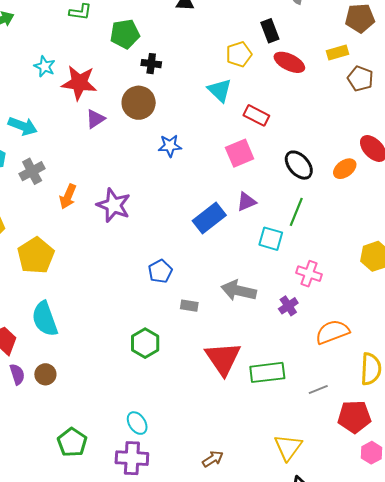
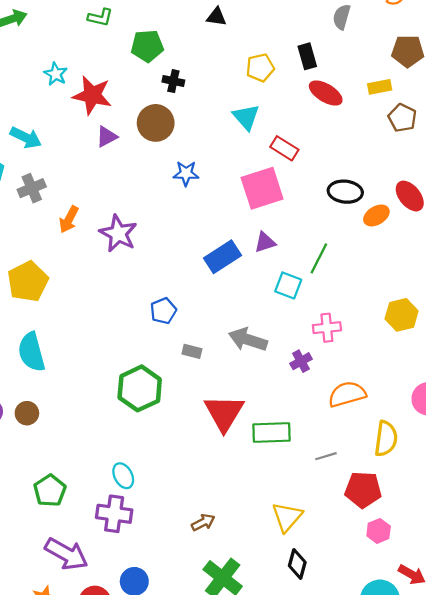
yellow pentagon: (239, 54) -> (260, 68), moved
pink square: (240, 153) -> (262, 188), size x1.4
black ellipse: (299, 165) -> (345, 192), moved, turned -48
pink cross: (309, 274) -> (327, 328), turned -30
green hexagon: (145, 343) -> (140, 388), size x1.4

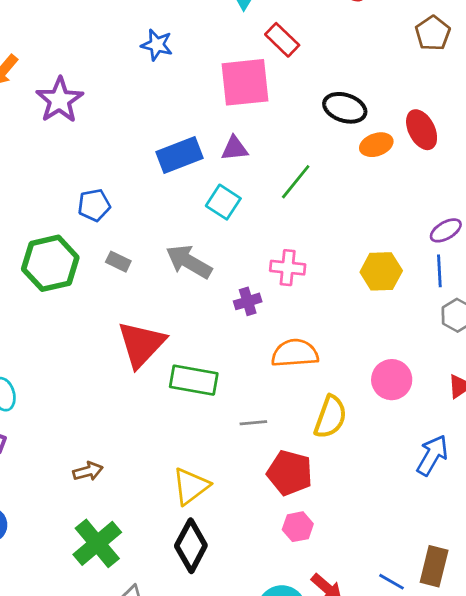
cyan square: (288, 285) -> (223, 202), moved
green hexagon: (140, 388) -> (50, 263), moved
black diamond: (297, 564) -> (191, 546), size x1.4

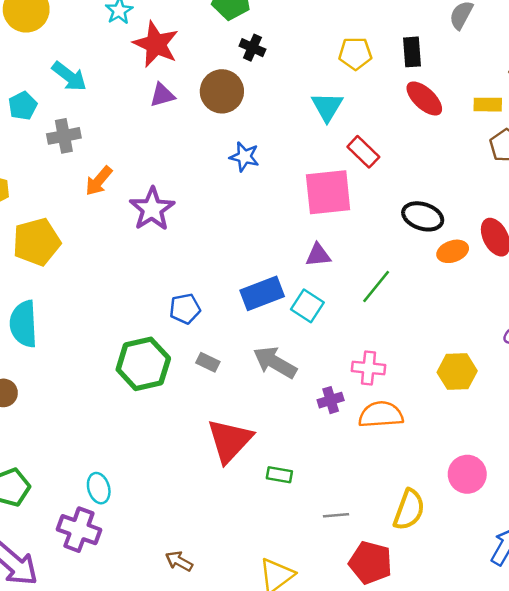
blue rectangle: (180, 155) -> (262, 293), moved
orange semicircle: (295, 353) -> (381, 415), moved
green rectangle: (194, 380) -> (279, 475), size x0.6
brown arrow: (88, 471) -> (179, 561), turned -136

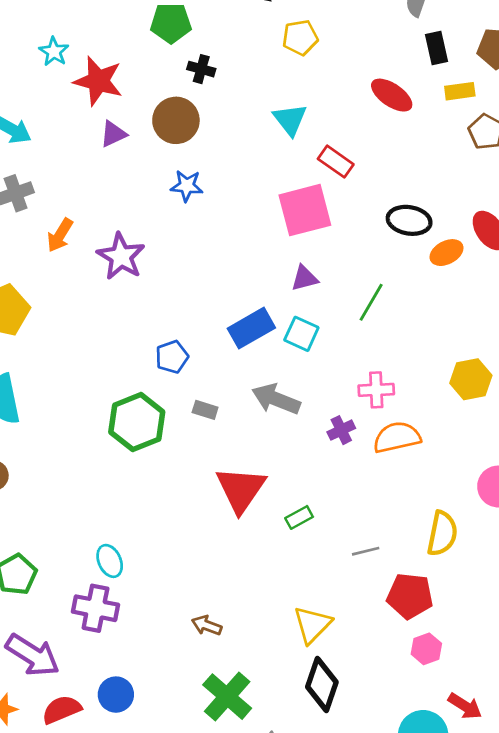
black rectangle: (412, 52) -> (436, 48), moved
yellow pentagon: (355, 53) -> (300, 38), moved
blue star: (244, 157) -> (187, 186), moved
green rectangle: (279, 475) -> (299, 517), turned -30

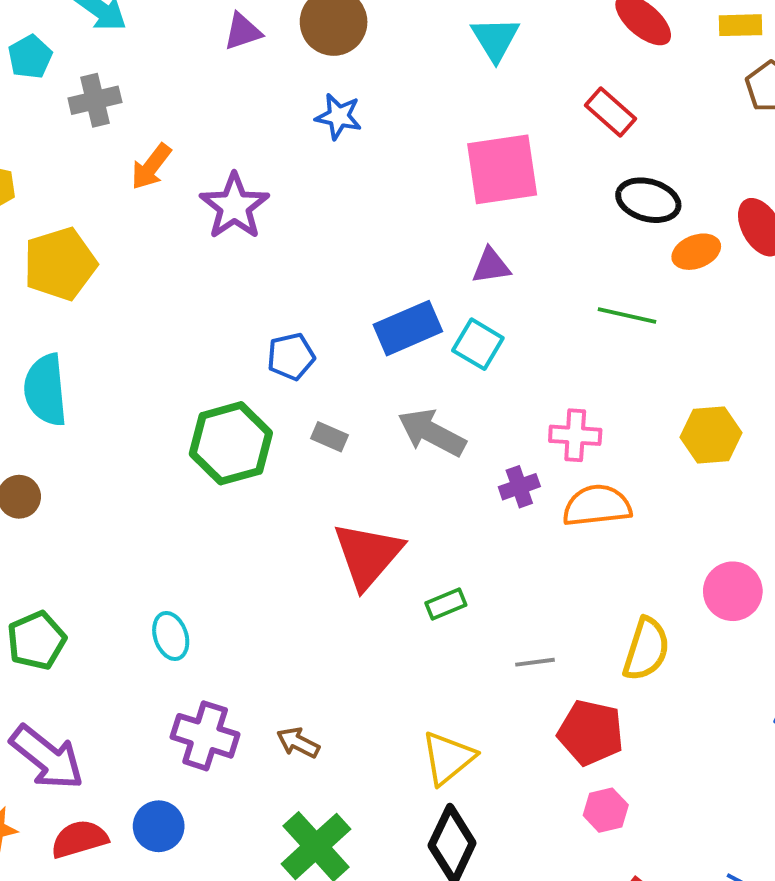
red rectangle: (336, 162) -> (611, 112), moved
green line: (371, 302) -> (627, 316), moved, turned 66
purple cross: (95, 608) -> (205, 736), moved

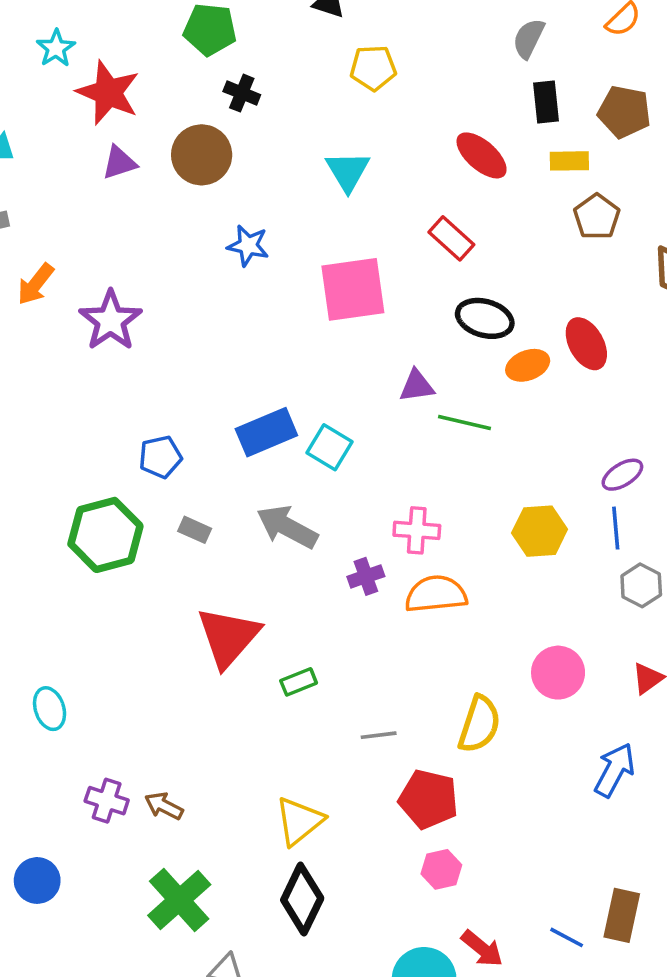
blue star: (339, 116) -> (248, 246), moved
purple triangle: (491, 266) -> (417, 386), moved
purple cross: (205, 736) -> (107, 801), moved, size x0.7

